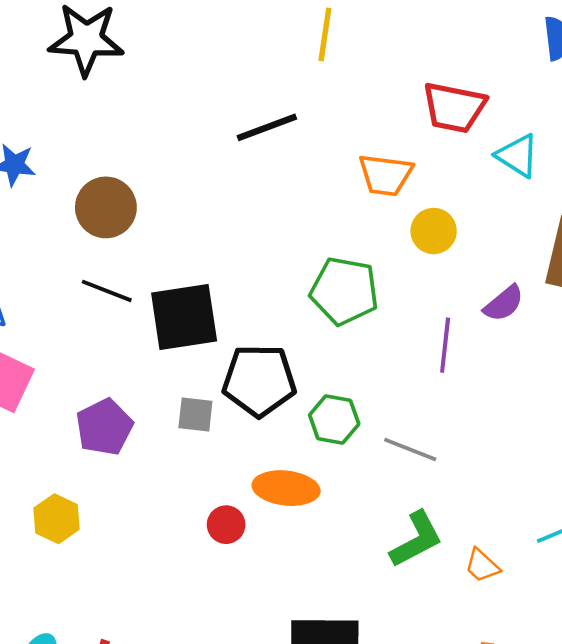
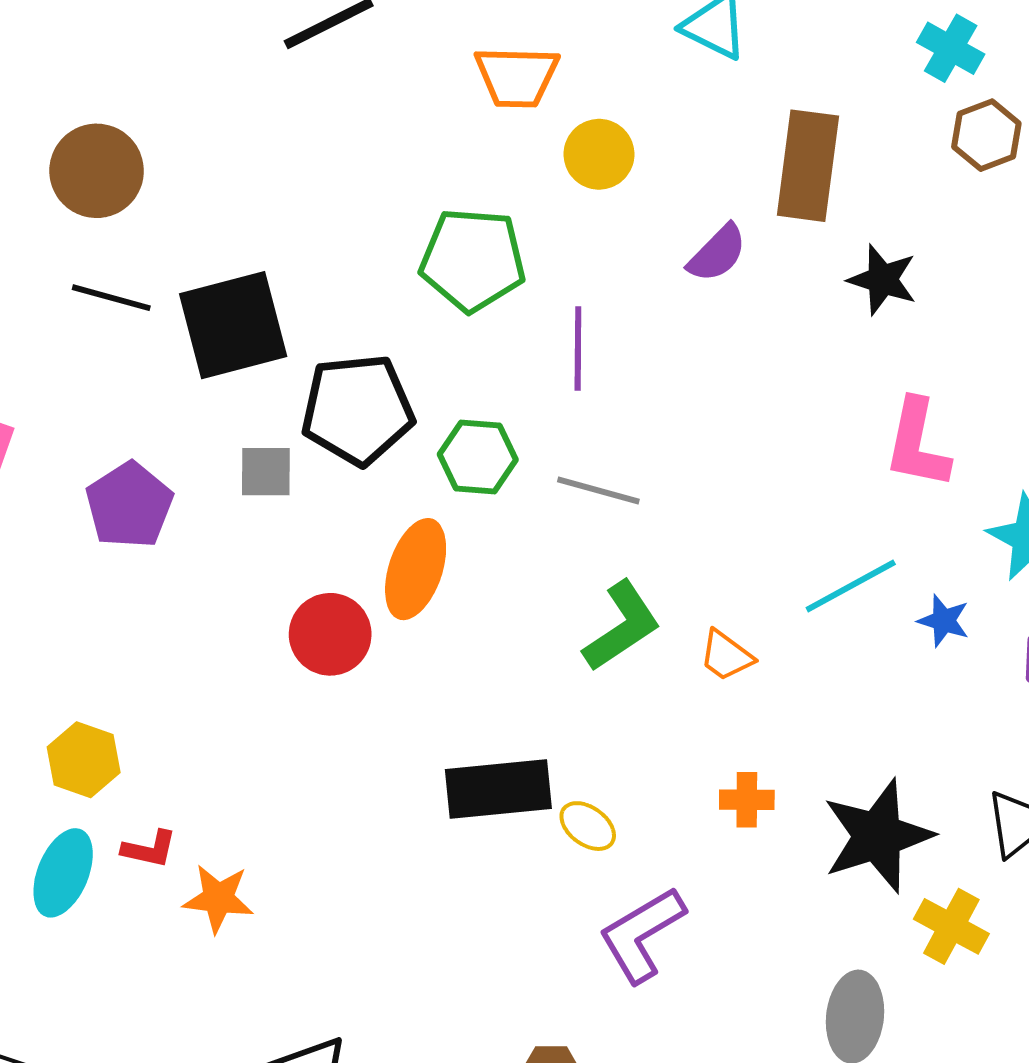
purple line: (445, 345) -> (578, 349), moved
orange ellipse: (286, 488) -> (416, 569), turned -72
yellow hexagon: (57, 519) -> (84, 760), moved
red circle: (226, 525) -> (330, 634), size x1.4

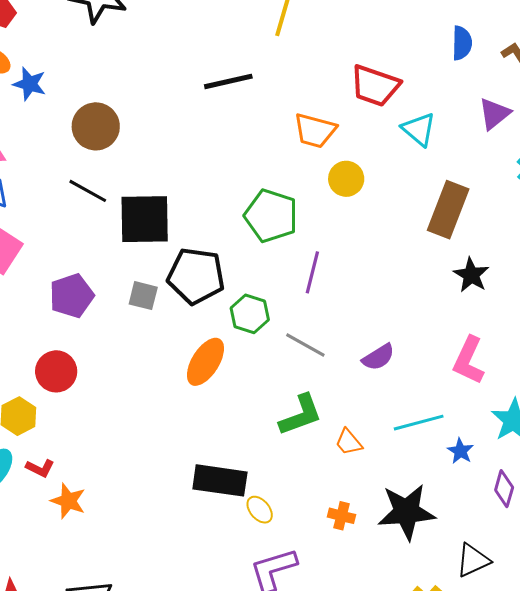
purple semicircle: (717, 253) -> (378, 357), moved
red circle: (330, 634) -> (56, 371), moved
black star: (878, 836) -> (406, 512), moved

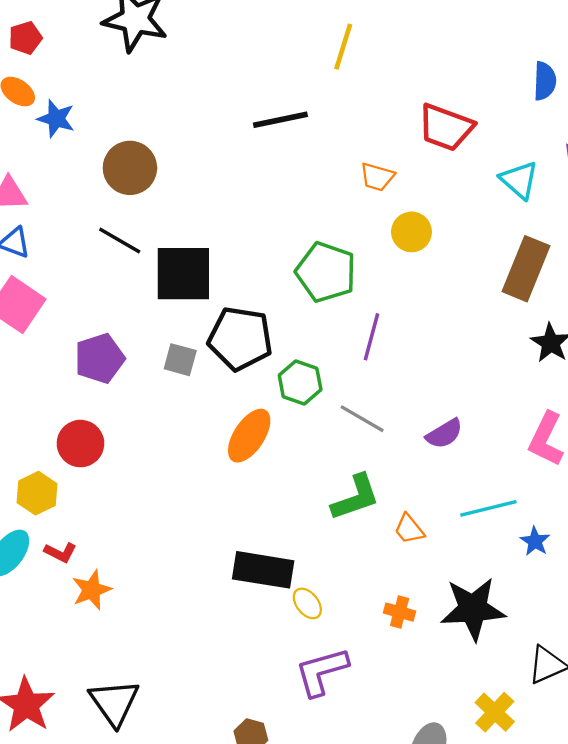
cyan triangle: (419, 129) -> (519, 180), moved
orange trapezoid: (315, 131) -> (377, 177), size x0.7
orange star: (68, 501) -> (92, 590), turned 30

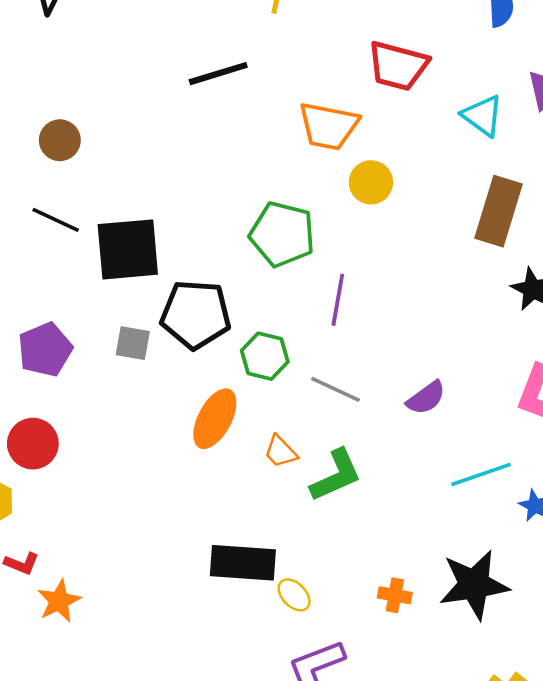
brown circle: (130, 168) -> (60, 140), size x0.7
orange trapezoid: (377, 177) -> (328, 126), size x1.6
orange trapezoid: (409, 529) -> (281, 452), moved

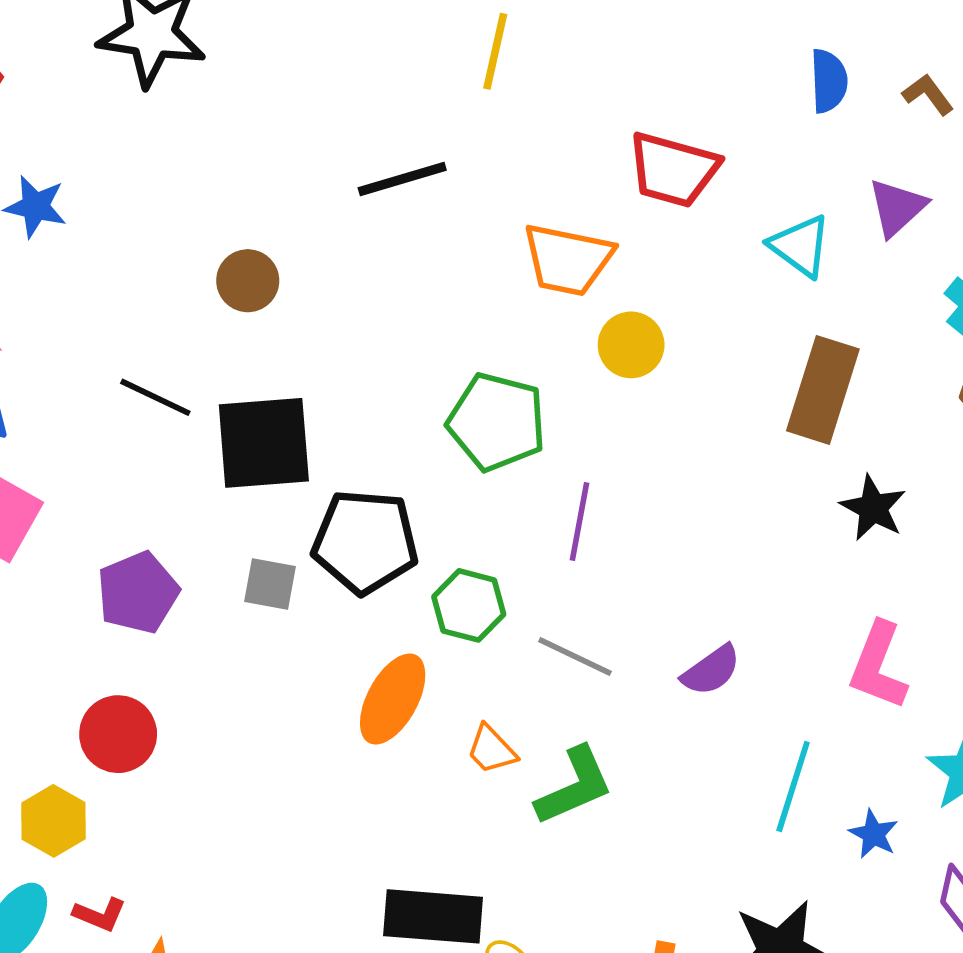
brown circle: (60, 140) -> (248, 281), moved
cyan line: (481, 474) -> (793, 787), turned -54

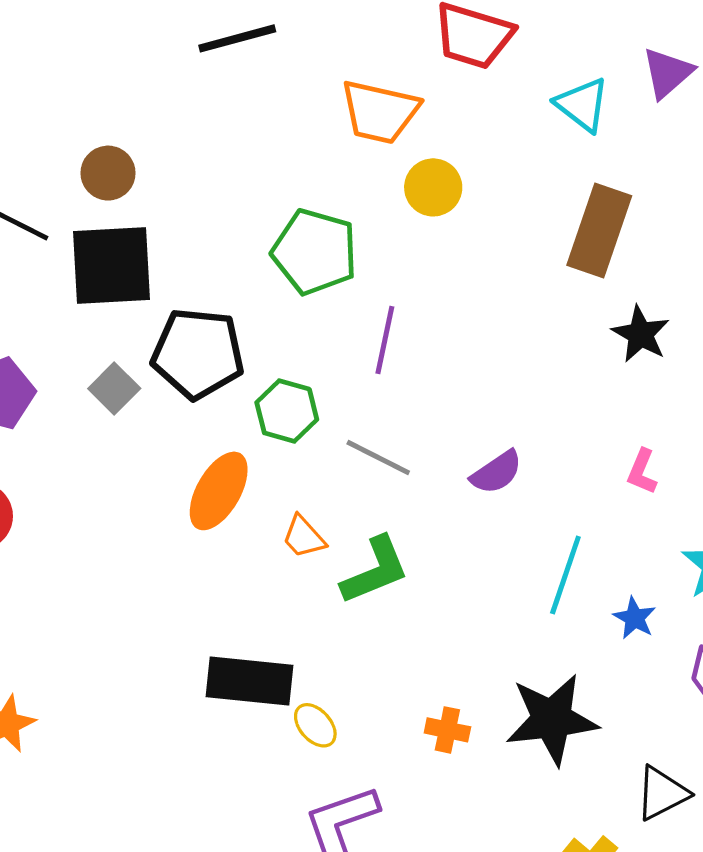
brown circle: (248, 281) -> (108, 173), moved
gray square: (270, 584) -> (114, 388), turned 33
pink L-shape: (878, 666) -> (642, 472), size x0.6

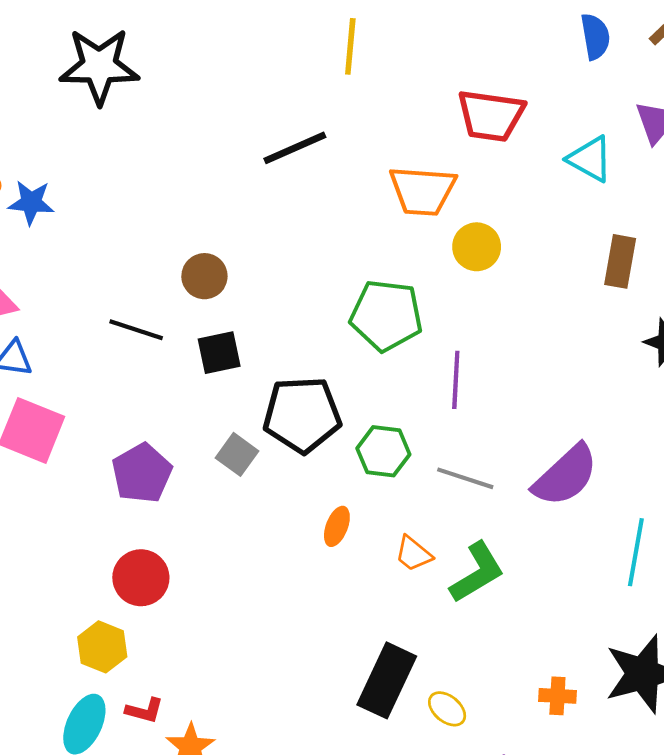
brown rectangle: (599, 230) -> (620, 261), size x0.7
black square: (112, 265) -> (219, 353), size x0.6
purple semicircle: (497, 472) -> (566, 476), size x1.6
orange ellipse: (219, 491) -> (337, 526), size x0.6
black rectangle: (250, 681) -> (387, 680), turned -62

